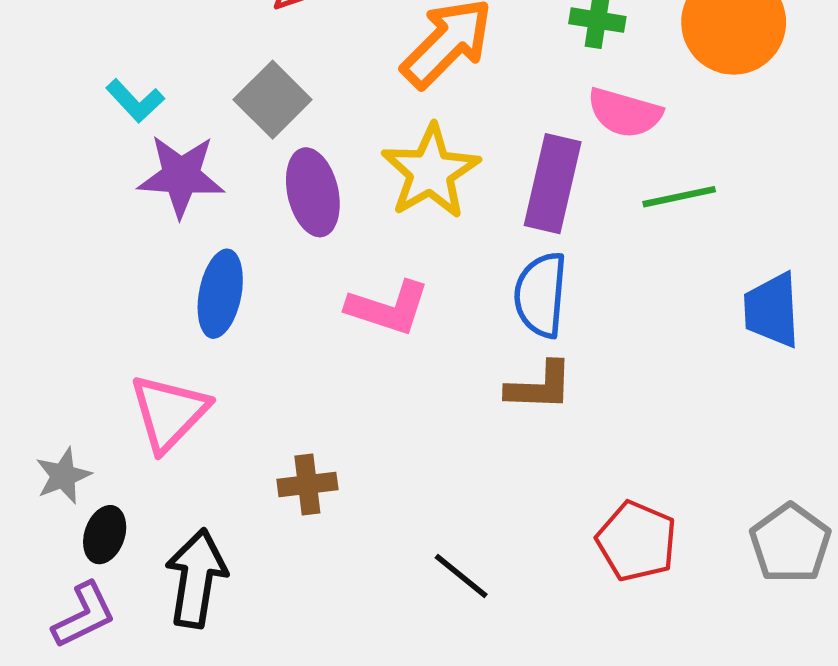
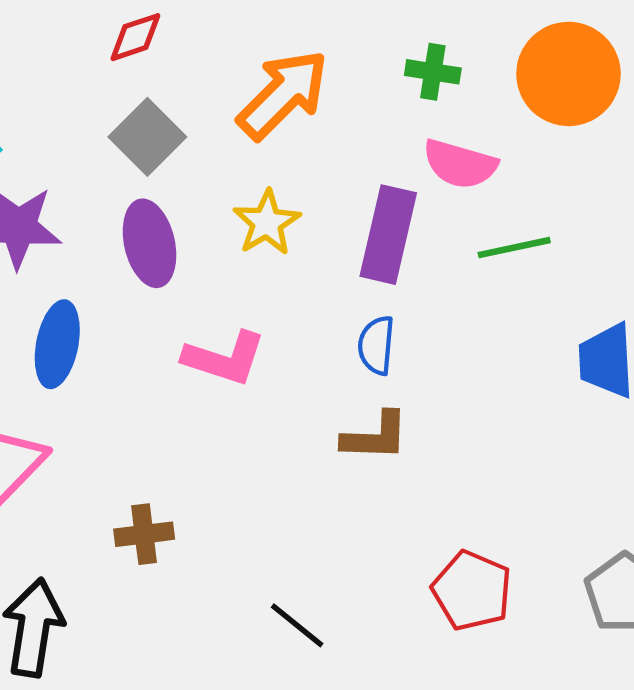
gray square: (273, 100) -> (147, 137), moved
yellow star: (431, 172) -> (267, 223), size x0.7
blue semicircle: (541, 295) -> (376, 345), size x0.7

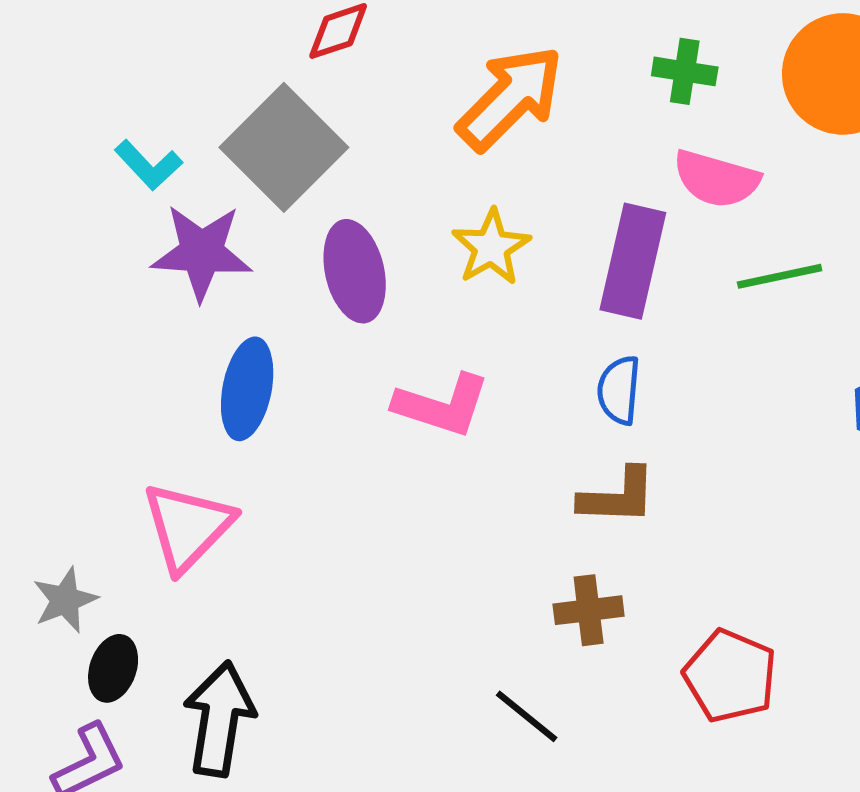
gray square: (147, 137) -> (284, 147), moved, size x1.4
brown cross: (144, 534) -> (589, 610), moved

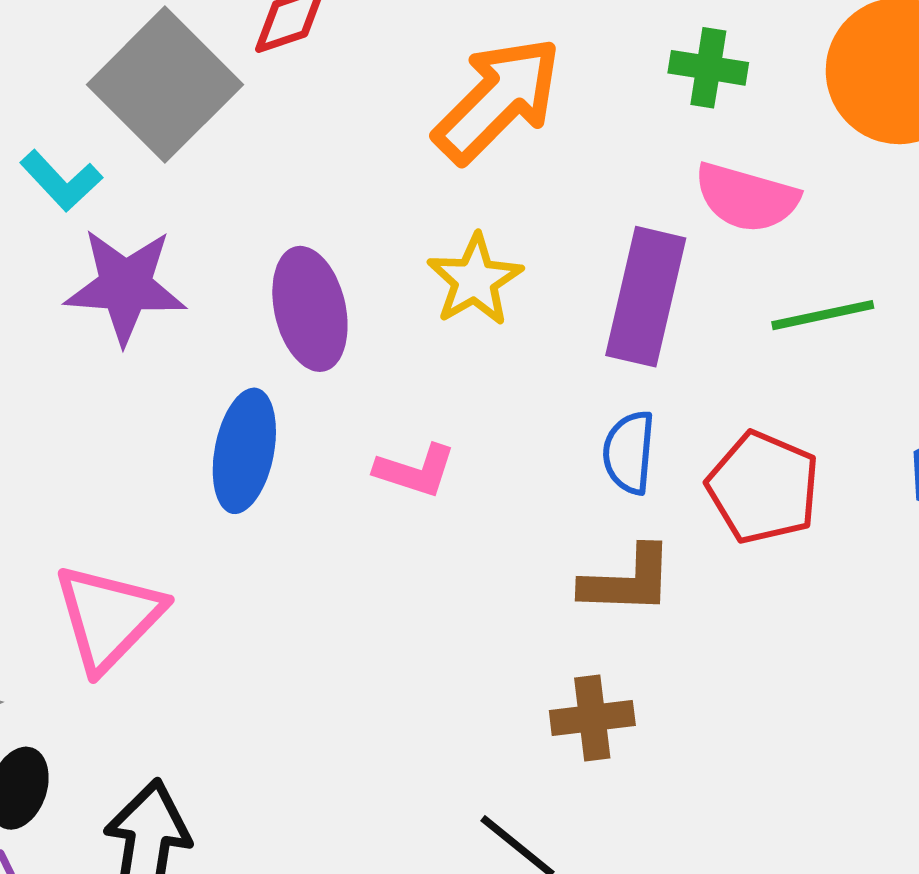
gray square: (284, 147) -> (165, 85), moved
blue ellipse: (247, 389) -> (244, 451), moved
pink L-shape: (442, 405) -> (415, 471), size x0.7
red pentagon: (730, 676) -> (763, 487), moved

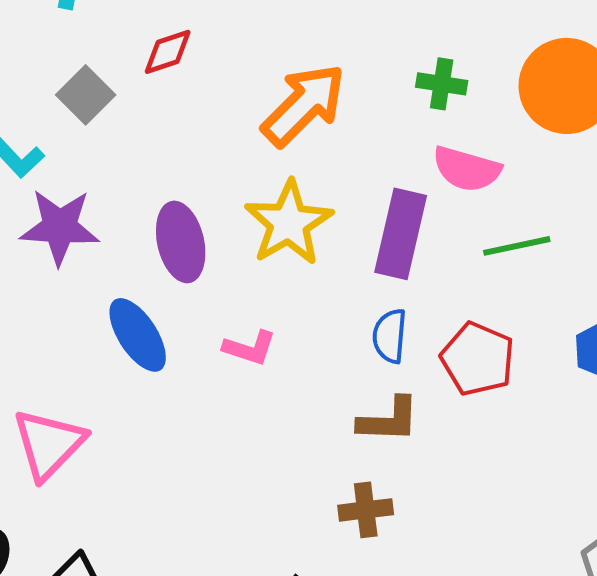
gray square: (165, 85) -> (86, 95), size x0.6
yellow star: (475, 280) -> (289, 223), size x1.4
blue ellipse: (244, 451) -> (138, 335), turned -44

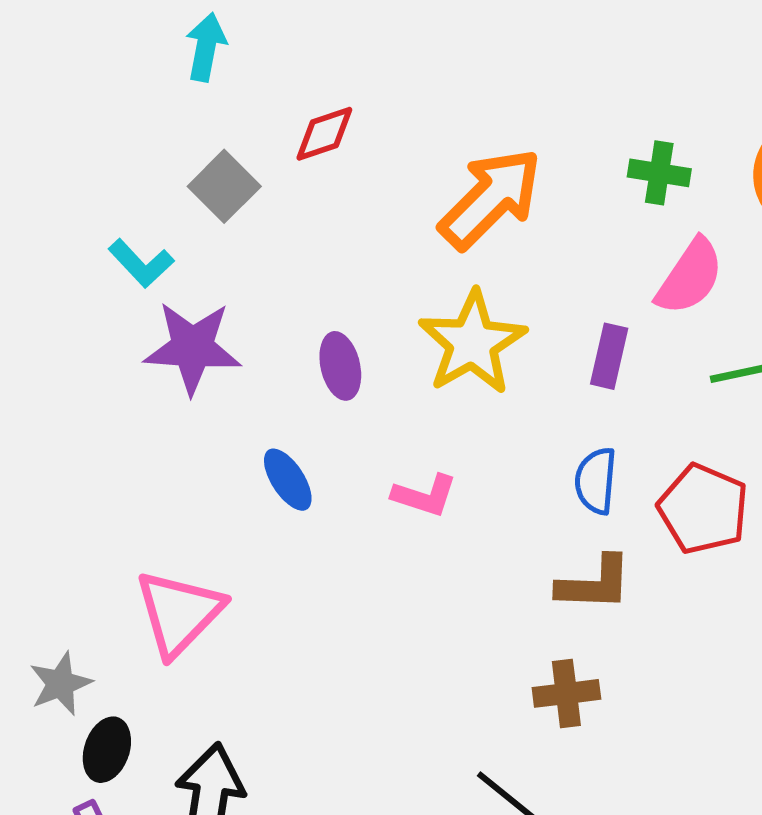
pink semicircle: (467, 169) -> (690, 277), turned -72
purple rectangle: (401, 234) -> (609, 356), size x0.6
purple ellipse: (181, 242) -> (340, 366), size x0.7
blue ellipse: (138, 335) -> (288, 480), size x0.7

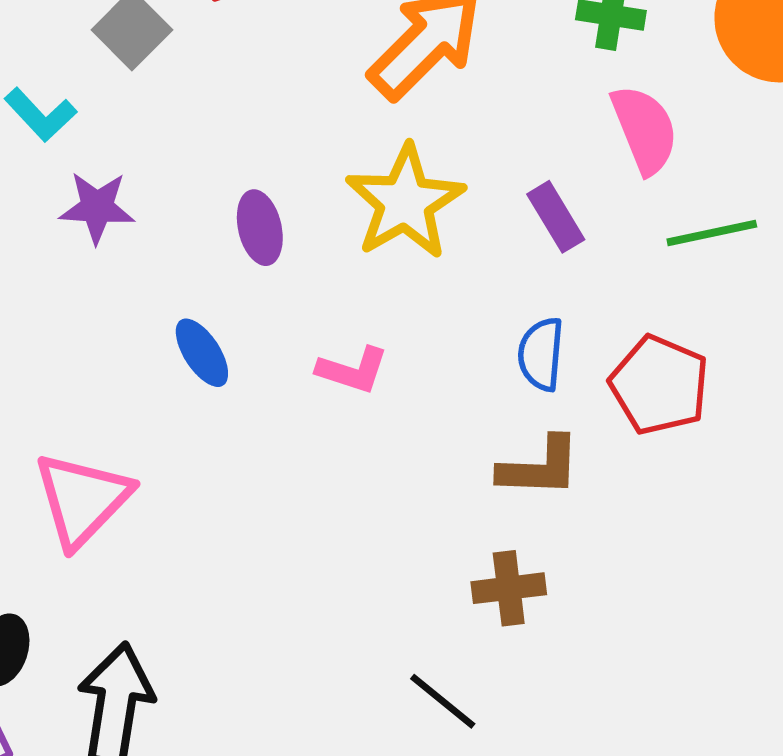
pink semicircle: (690, 277) -> (645, 129), turned -56
purple star: (192, 348) -> (97, 207), size x0.7
purple rectangle: (609, 356) -> (556, 217), turned -44

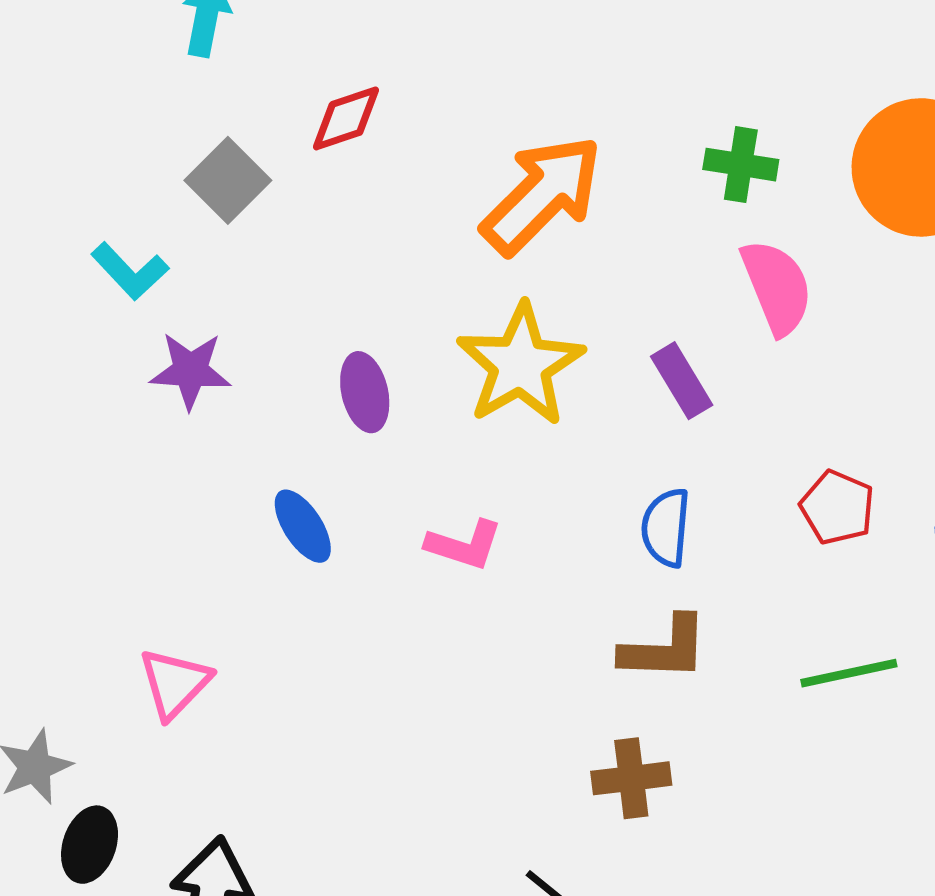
green line: (712, 233) -> (849, 673), moved
red pentagon: (659, 385) -> (837, 507), moved, size x0.7
pink triangle: (82, 499) -> (175, 683), size x0.7

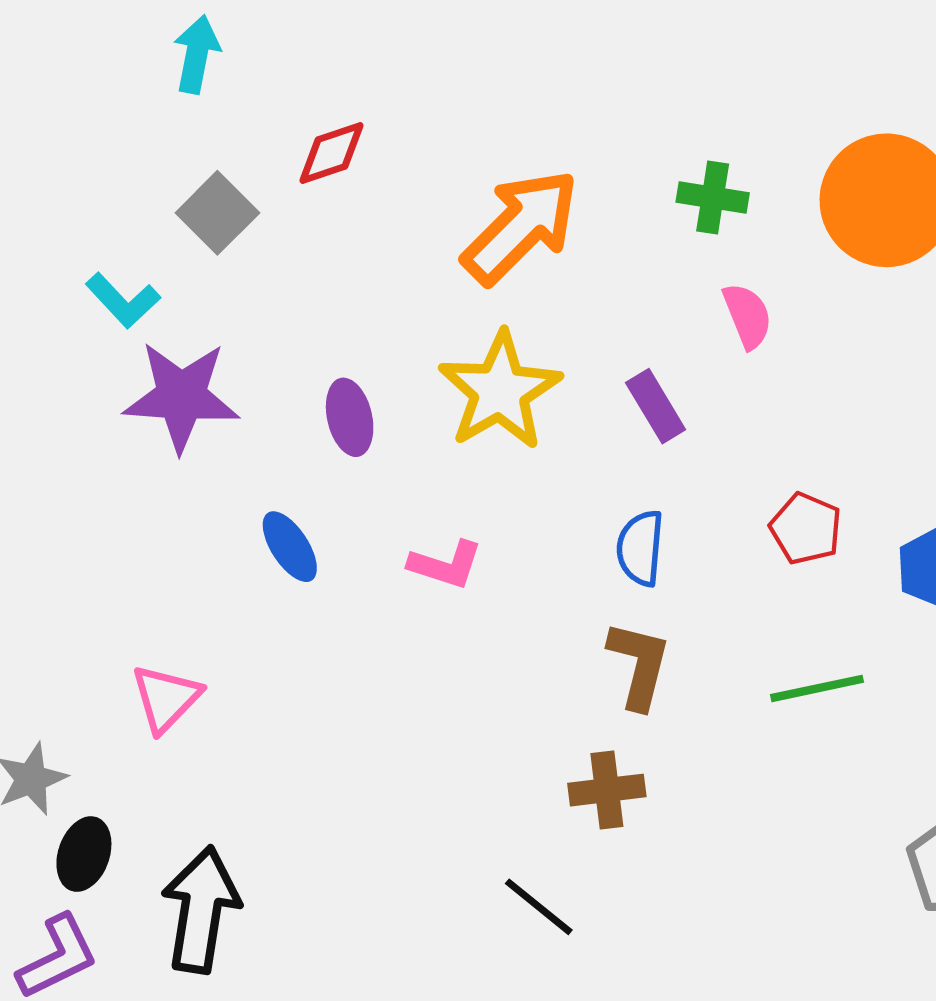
pink semicircle: (777, 287) -> (747, 316), size x0.7
purple star: (190, 371) -> (181, 396), size x1.5
brown L-shape: (664, 649) -> (639, 665), turned -78

